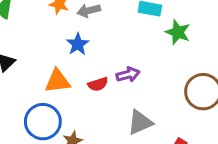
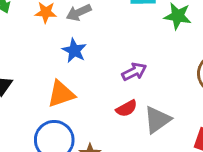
red semicircle: (98, 84) -> (127, 108), moved

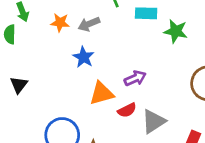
orange triangle: (61, 94) -> (102, 93), moved

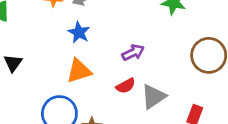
orange triangle: (102, 93) -> (79, 71), moved

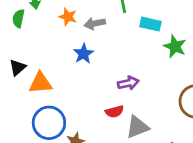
orange triangle: (79, 71) -> (40, 83), moved

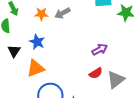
blue star: (83, 54) -> (37, 42), moved
black triangle: (18, 68) -> (14, 51), moved

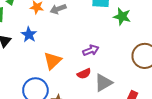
orange triangle: (36, 68) -> (52, 61), moved, turned -30

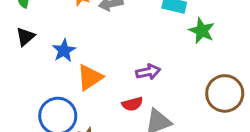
blue star: (29, 35) -> (64, 50), moved

